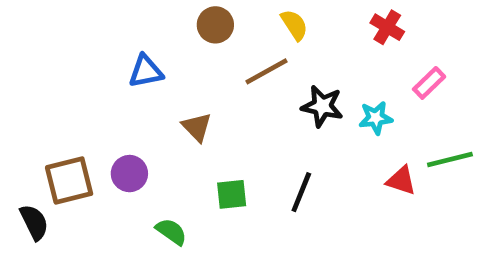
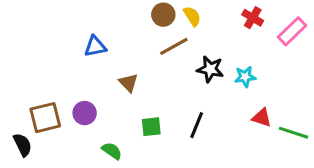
brown circle: (215, 25) -> (163, 15), moved
pink rectangle: (429, 83) -> (292, 31), moved, size x1.4
green line: (450, 160) -> (294, 133), moved, turned 32

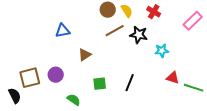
red cross: (253, 18) -> (154, 12), moved
black star: (210, 69) -> (139, 35), moved
brown triangle: (129, 83) -> (85, 55), turned 40

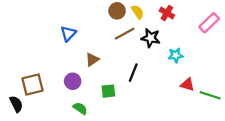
blue triangle: (63, 31) -> (68, 34), turned -35
purple circle: (56, 75) -> (73, 81), moved
black line: (130, 83) -> (133, 73), moved

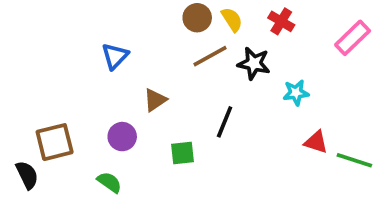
green semicircle: (80, 108) -> (109, 182), moved

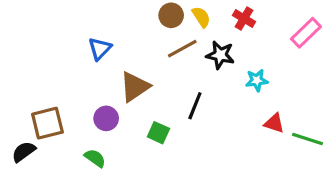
brown triangle: (155, 100) -> (135, 87), size x1.5
green square: (183, 153) -> (158, 133), turned 30
black semicircle: (27, 175) -> (24, 152), turned -100

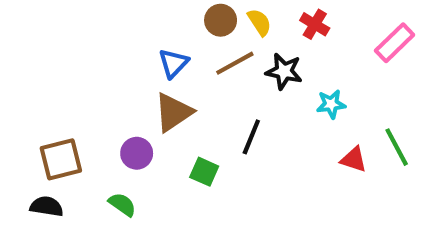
blue triangle: (100, 49) -> (173, 63), moved
green line: (307, 139) -> (397, 147), moved, turned 44
black semicircle: (24, 152) -> (47, 206), moved, turned 45

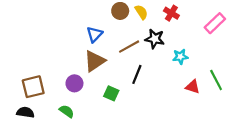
brown line: (235, 63) -> (129, 47), moved

